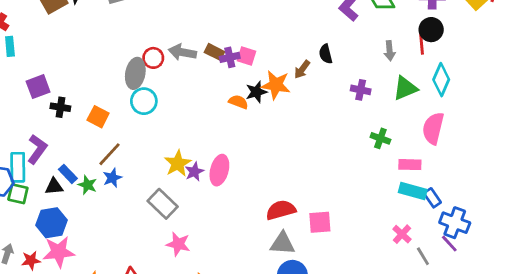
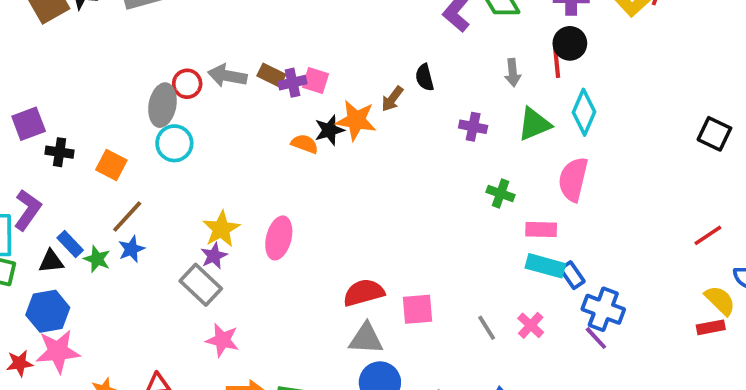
purple star: (194, 172) -> (214, 256), moved
gray line: (423, 256) -> (487, 328), moved

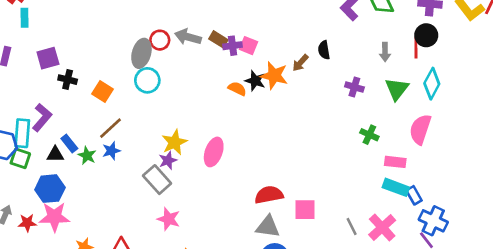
green triangle: (534, 124) -> (397, 89), turned -35
black star: (329, 130) -> (255, 81), turned 30
pink cross: (531, 325) -> (382, 227), size x1.5

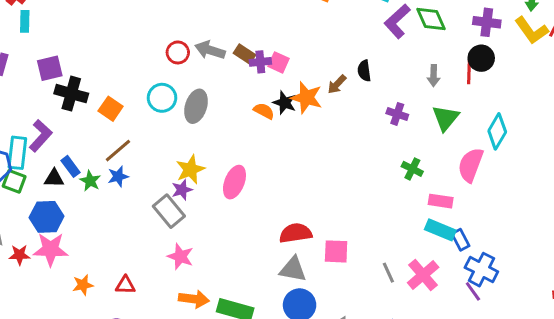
gray ellipse: (141, 53) -> (196, 106), moved
black cross: (68, 80) -> (71, 94), size x1.5
cyan diamond: (432, 84) -> (497, 131), moved

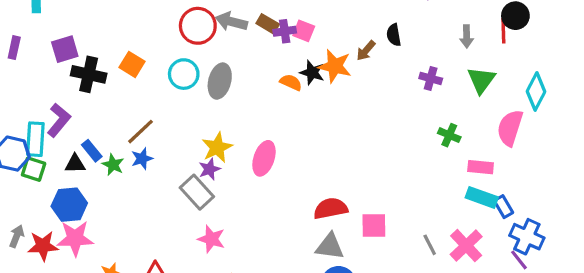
red circle: (178, 52) -> (198, 26), size x1.5
orange square: (111, 109) -> (132, 64), moved
red star: (19, 255) -> (43, 246), size x1.4

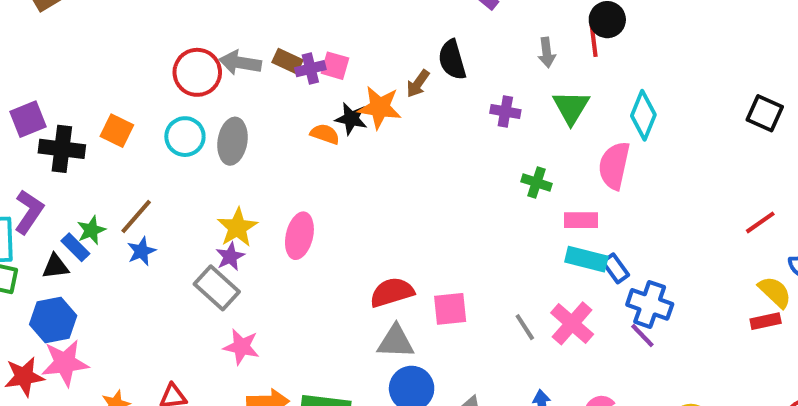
black semicircle: (394, 35) -> (452, 60), size x1.4
green star: (113, 165) -> (91, 230), moved, turned 30

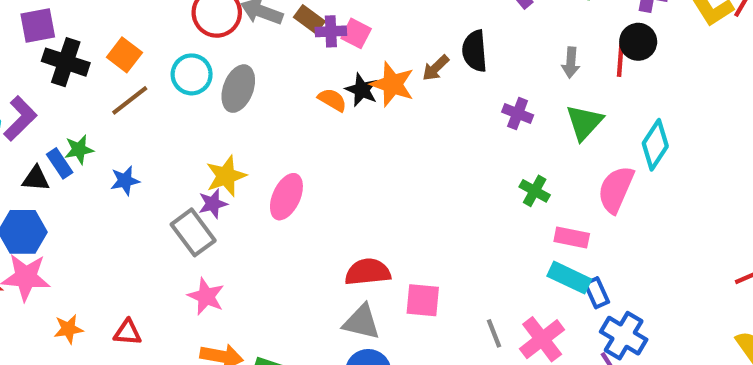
brown line: (136, 216) -> (130, 100), moved

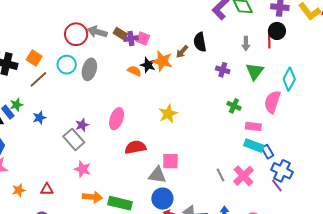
yellow star: (226, 176) -> (168, 114), moved
red semicircle: (368, 272) -> (135, 147), moved
pink square: (423, 300) -> (170, 161), moved

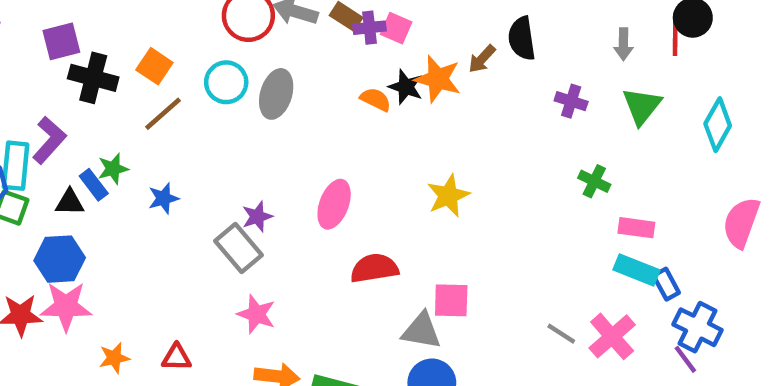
pink semicircle: (272, 102) -> (741, 223), moved
gray line: (220, 175) -> (561, 334), turned -32

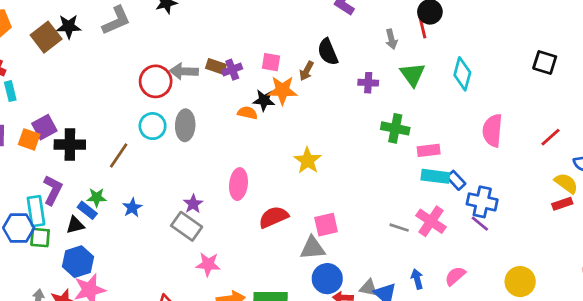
pink square: (396, 28) -> (271, 62), moved
orange square: (154, 66) -> (29, 139), moved
green star: (113, 169) -> (97, 197), turned 30
green cross: (594, 181) -> (395, 128), size x1.4

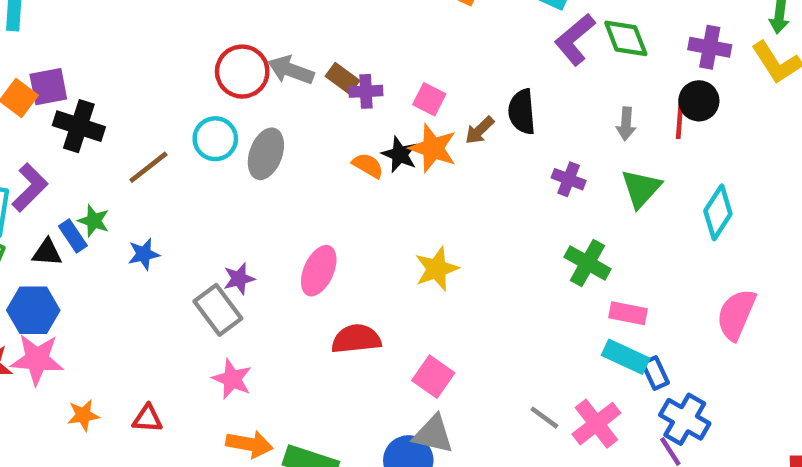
pink square: (326, 225) -> (433, 377), turned 30
gray triangle: (313, 248) -> (433, 434), moved

